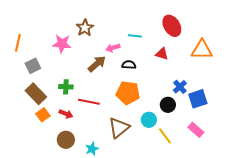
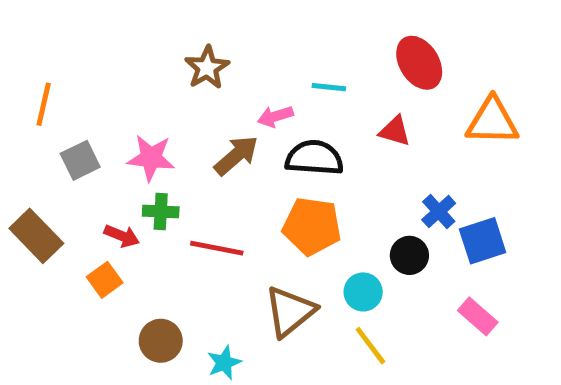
pink star: (62, 44) -> (151, 158), moved
black semicircle: (129, 65) -> (314, 158), size x1.6
brown rectangle: (36, 94) -> (36, 236), moved
red arrow: (66, 114) -> (122, 236), moved
yellow line: (165, 136) -> (370, 346), moved

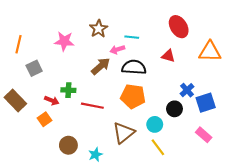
brown star: (207, 68) -> (99, 29), moved
cyan line: (329, 87) -> (132, 37), moved
pink star: (151, 158) -> (64, 41), moved

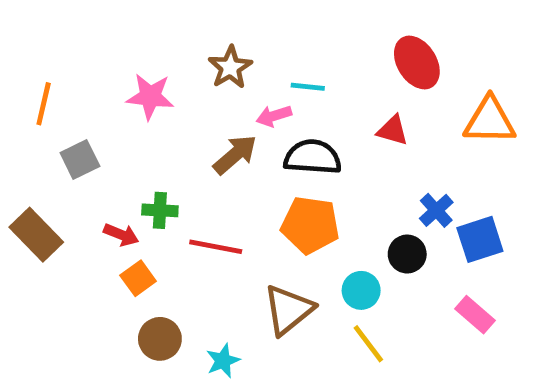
orange square: (44, 119) -> (138, 278), moved

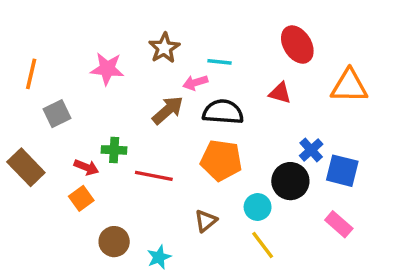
blue square: (480, 239) -> (342, 171), turned 32
black circle: (407, 254) -> (290, 181), size x1.4
orange square: (138, 278) -> (81, 198), moved
brown triangle: (288, 310) -> (206, 221), size x0.6

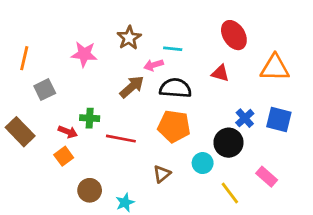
blue square: (342, 171) -> (279, 119), moved
yellow line: (263, 245) -> (230, 193), moved

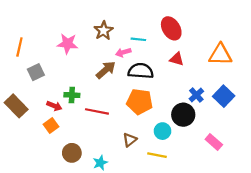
red ellipse: (234, 35) -> (171, 28), moved
blue square: (279, 119) -> (224, 96), turned 30
yellow line: (230, 193) -> (157, 155), moved, turned -42

